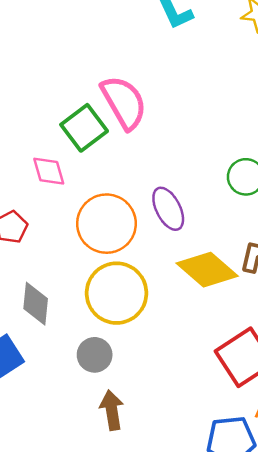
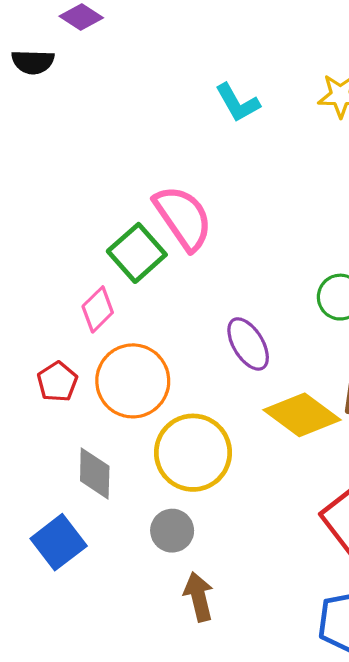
pink diamond: (49, 171) -> (98, 309), turned 66
orange circle: (106, 224) -> (133, 381), moved

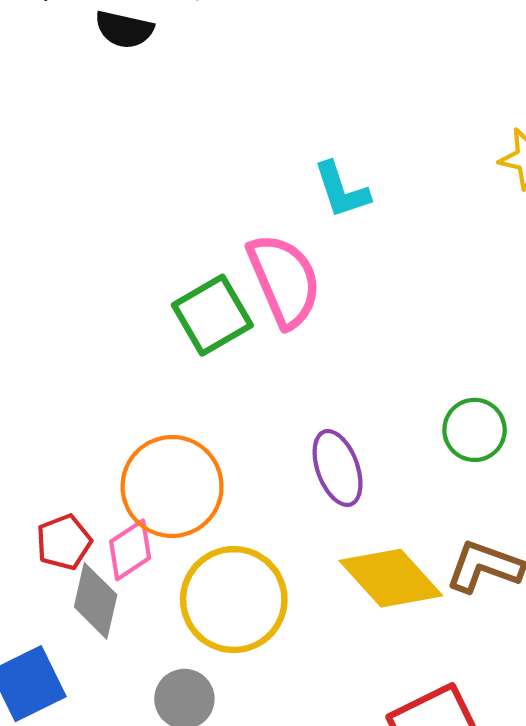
cyan L-shape: (238, 103) -> (341, 190), moved
pink diamond: (98, 309) -> (130, 550), moved
red pentagon: (57, 382) -> (64, 542), moved

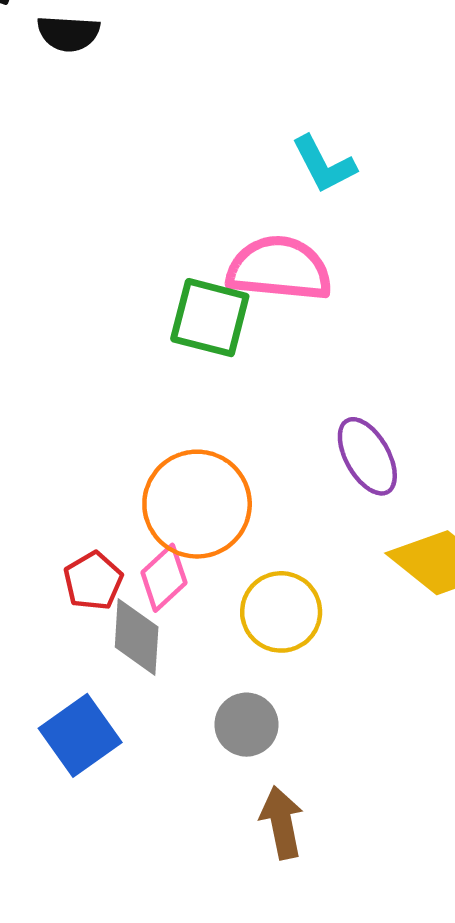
pink semicircle: (284, 280) -> (279, 269), turned -52
green square: (212, 315) -> (210, 318), turned -36
yellow circle: (234, 600) -> (281, 612), size x0.7

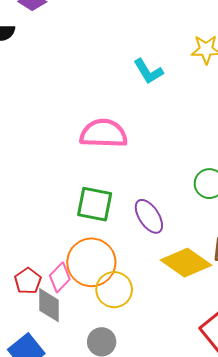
cyan L-shape: (324, 164) -> (148, 71), moved
green square: (210, 318) -> (95, 204), moved
orange circle: (197, 504) -> (91, 262), moved

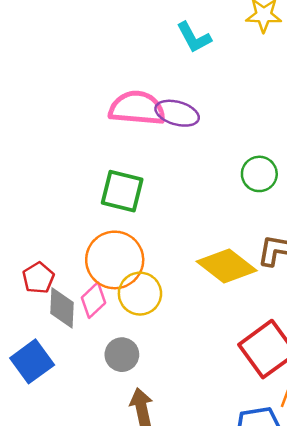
purple ellipse: (149, 216) -> (177, 113), moved, turned -44
pink diamond: (60, 277) -> (93, 300), moved

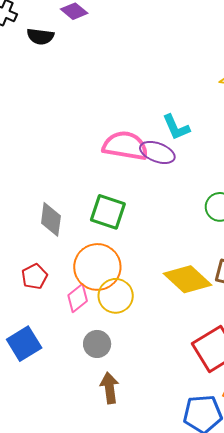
cyan L-shape: (194, 37) -> (176, 127), moved
gray diamond: (62, 308) -> (51, 219), moved

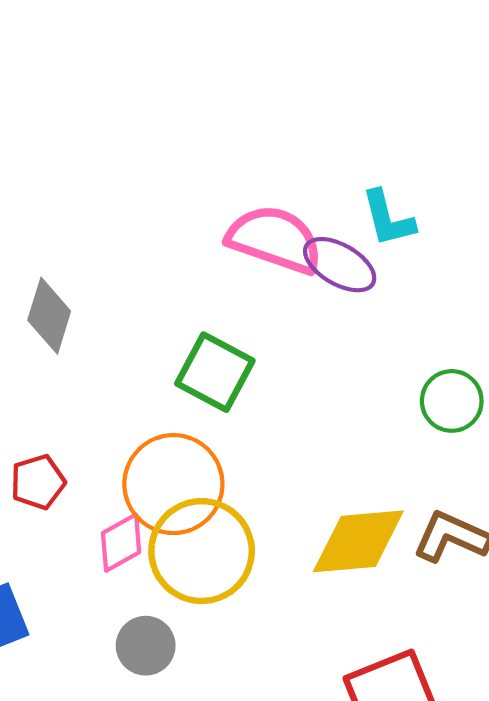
gray diamond: (51, 219) -> (49, 316), moved
yellow diamond: (187, 279) -> (358, 541), turned -57
yellow circle: (116, 296) -> (202, 551), size x1.4

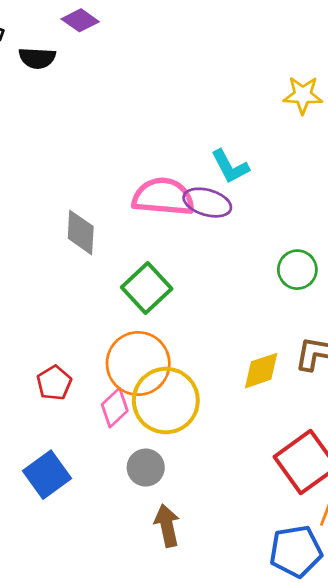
gray diamond: (49, 316) -> (81, 232), moved
green square: (215, 372) -> (147, 288), turned 33
yellow diamond: (358, 541) -> (261, 371), size x0.7

